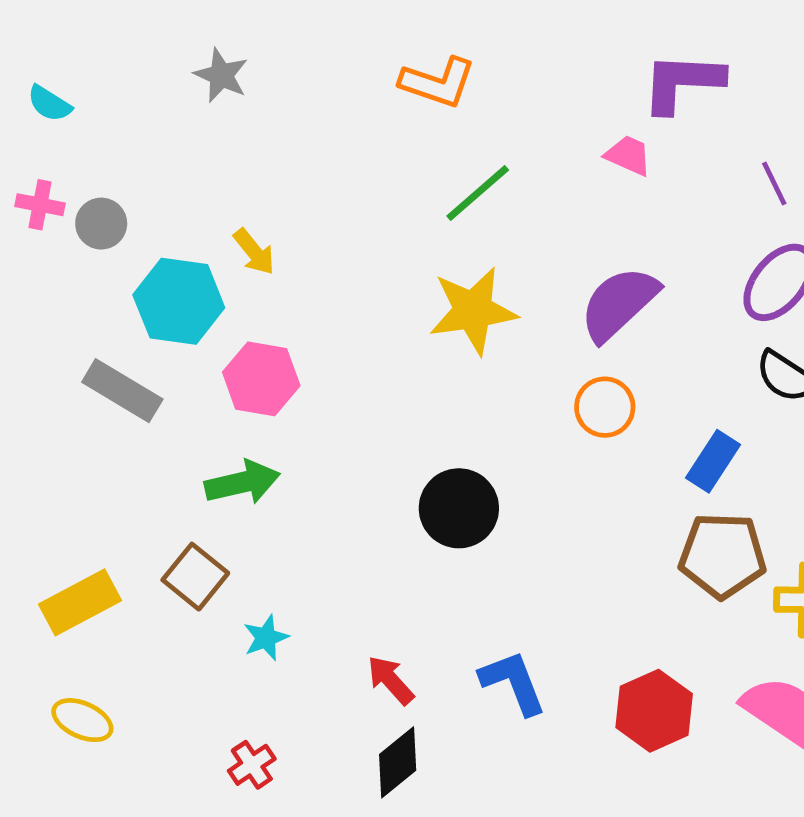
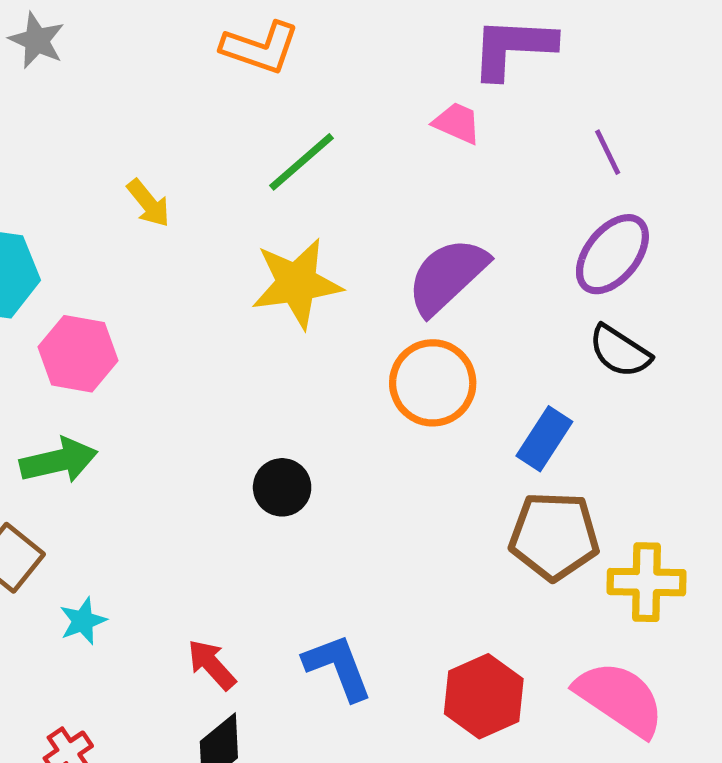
yellow arrow: (254, 252) -> (148, 203), moved
orange circle: (605, 407) -> (433, 383), size x1.4
black circle: (459, 508) -> (282, 487), size x0.7

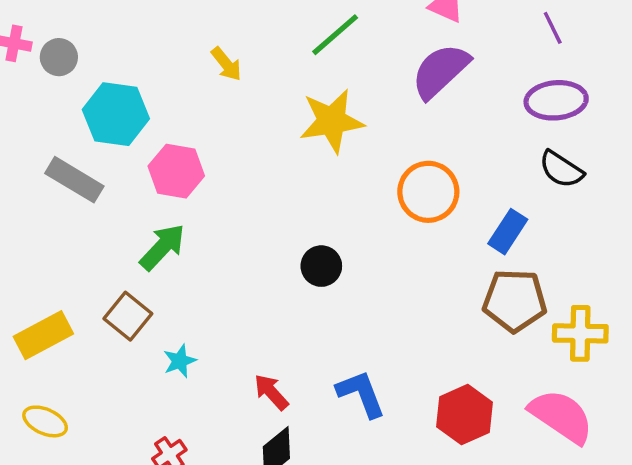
purple ellipse: (612, 254) -> (556, 100), turned 46
purple semicircle: (447, 276) -> (440, 71), moved
green arrow: (59, 461) -> (162, 247), turned -34

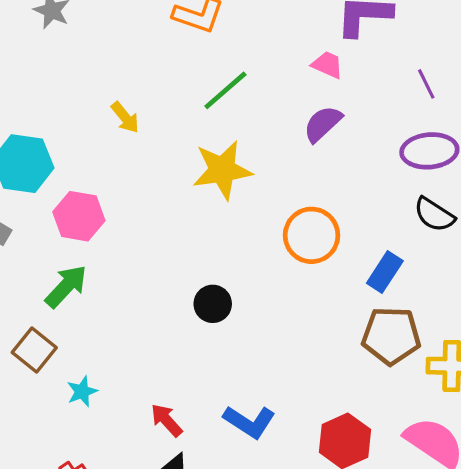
purple semicircle: (440, 71) -> (323, 124), size x0.7
blue L-shape: (361, 394) -> (249, 422), turned 144

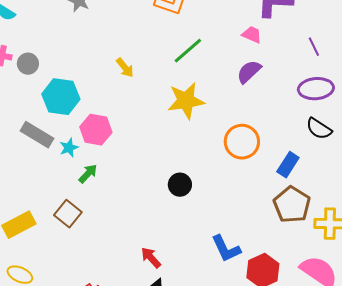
green arrow: (66, 286) -> (88, 174), size x0.7
brown pentagon: (391, 336) -> (292, 205), turned 30
cyan star: (82, 391) -> (69, 148), moved
blue L-shape: (249, 422) -> (226, 249), moved, turned 32

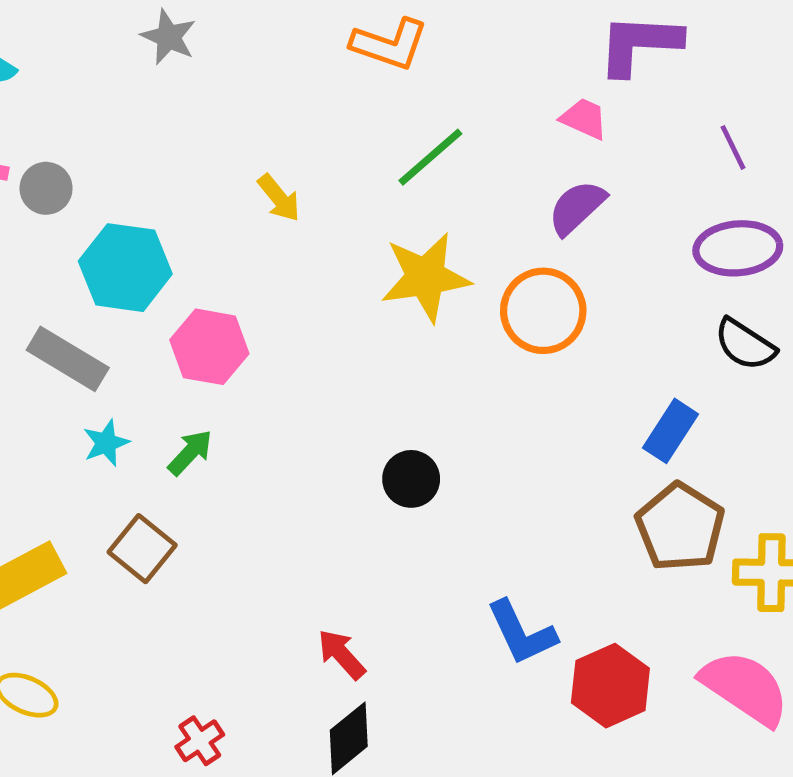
orange circle: (242, 142) -> (543, 311), moved
cyan star: (69, 148) -> (106, 443), moved

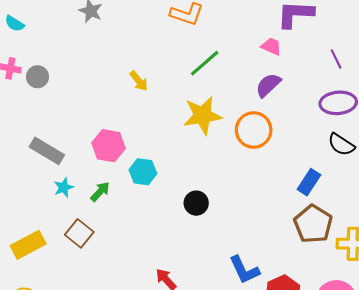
cyan hexagon: (125, 268) -> (143, 172), moved, size x0.7

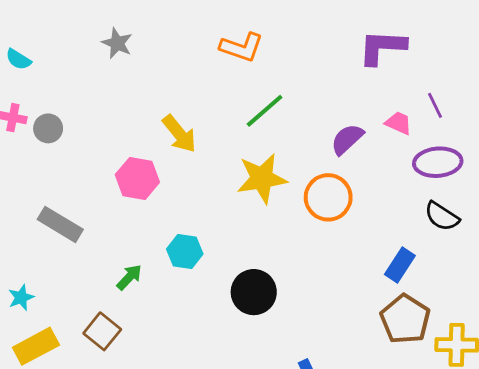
pink trapezoid: (271, 46) -> (399, 123), moved
yellow arrow: (139, 81) -> (179, 134), size x1.4
pink hexagon: (108, 146) -> (137, 178), moved
cyan star: (64, 187) -> (21, 297), moved
black circle: (196, 203) -> (254, 292), size x1.4

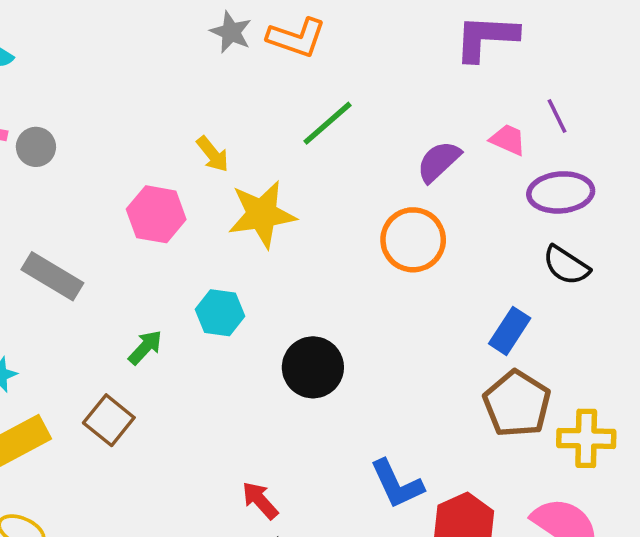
gray star: (117, 43) -> (231, 32), moved
yellow arrow: (179, 134) -> (213, 154), size x0.7
yellow star: (262, 178) -> (262, 214), moved

